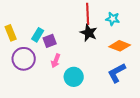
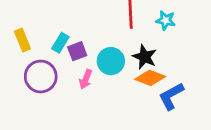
black star: (89, 33) -> (145, 57), moved
orange diamond: (120, 46) -> (150, 78), moved
cyan circle: (74, 77) -> (111, 61), moved

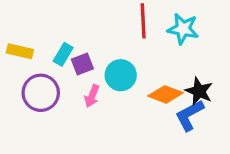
cyan star: (166, 20) -> (183, 29), size x1.4
yellow rectangle: (22, 40) -> (20, 51), turned -55
black star: (145, 57) -> (199, 91), moved

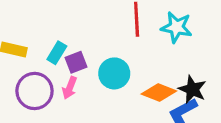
pink arrow: (92, 96) -> (70, 88), moved

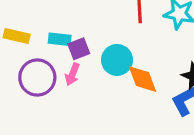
cyan rectangle: (57, 53) -> (60, 39), turned 65
orange diamond: (159, 93) -> (143, 79), moved, turned 48

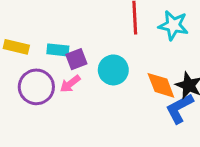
pink arrow: (72, 74) -> (70, 84), turned 30
orange diamond: (143, 79) -> (161, 85), moved

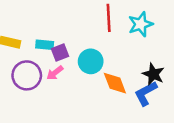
cyan star: (173, 25) -> (141, 24), turned -30
orange diamond: (161, 85) -> (115, 83), moved

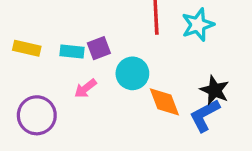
purple square: (60, 52) -> (99, 48), moved
purple circle: (27, 75) -> (37, 115), moved

